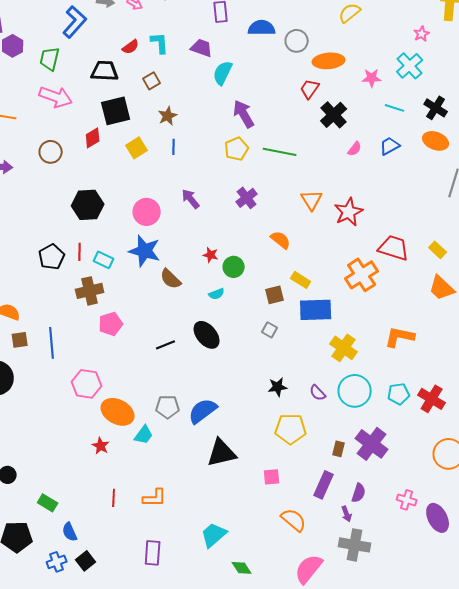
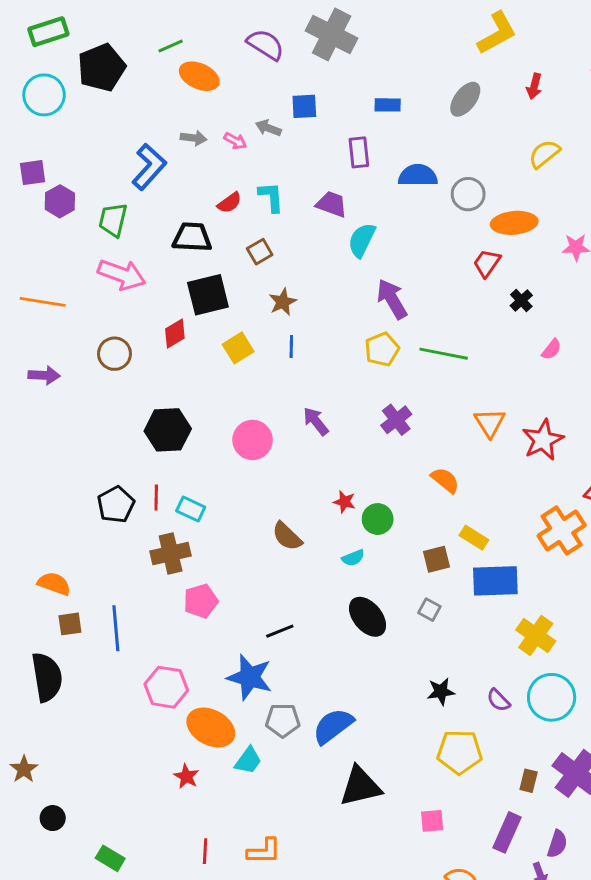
black cross: (334, 115) -> (521, 300), size x0.6
blue star: (145, 251) -> (250, 677), moved
black ellipse: (207, 335) -> (368, 617), moved

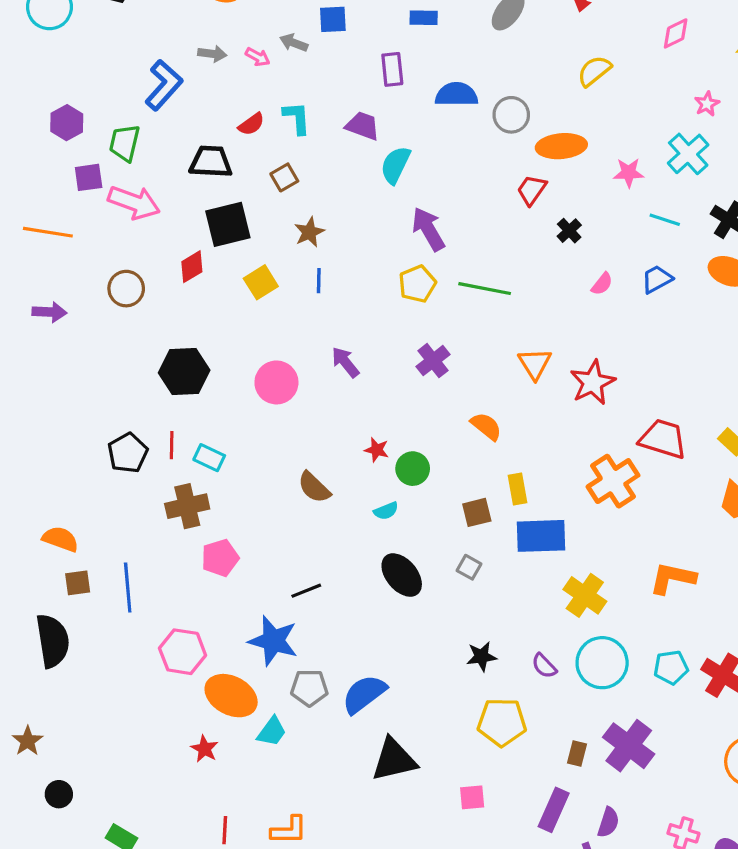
purple square: (33, 173) -> (89, 177), moved
yellow rectangle: (474, 538) -> (518, 489), turned 48

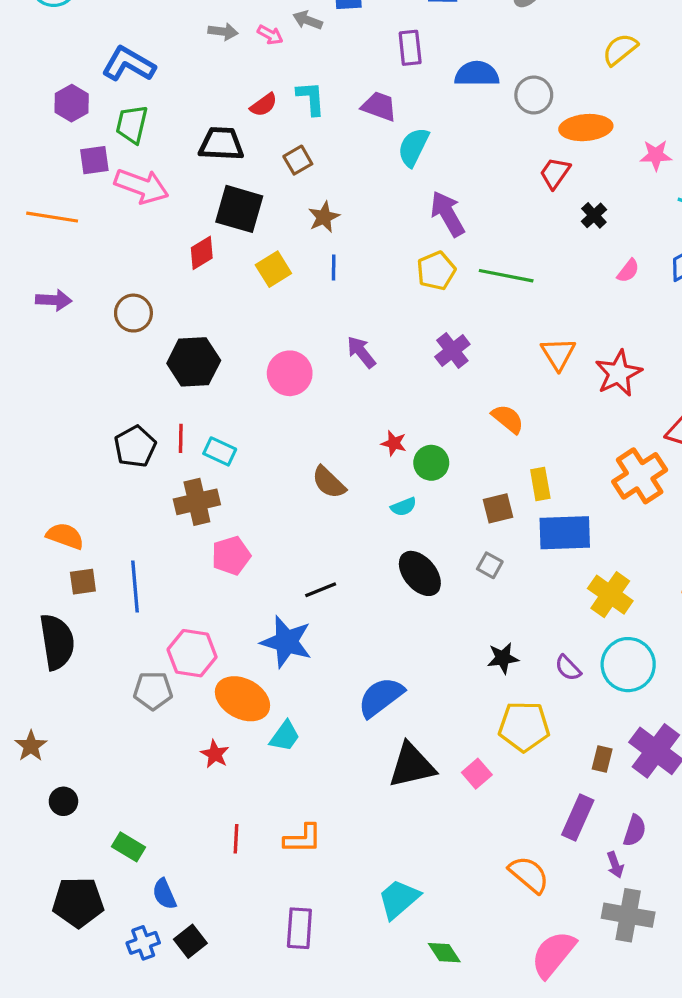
blue L-shape: (164, 85) -> (129, 64), moved, turned -102
black square: (228, 224) -> (239, 209), turned 30
brown circle: (126, 289) -> (133, 313), moved
gray pentagon: (309, 688) -> (153, 691), moved
pink square: (472, 797) -> (477, 774), moved, turned -36

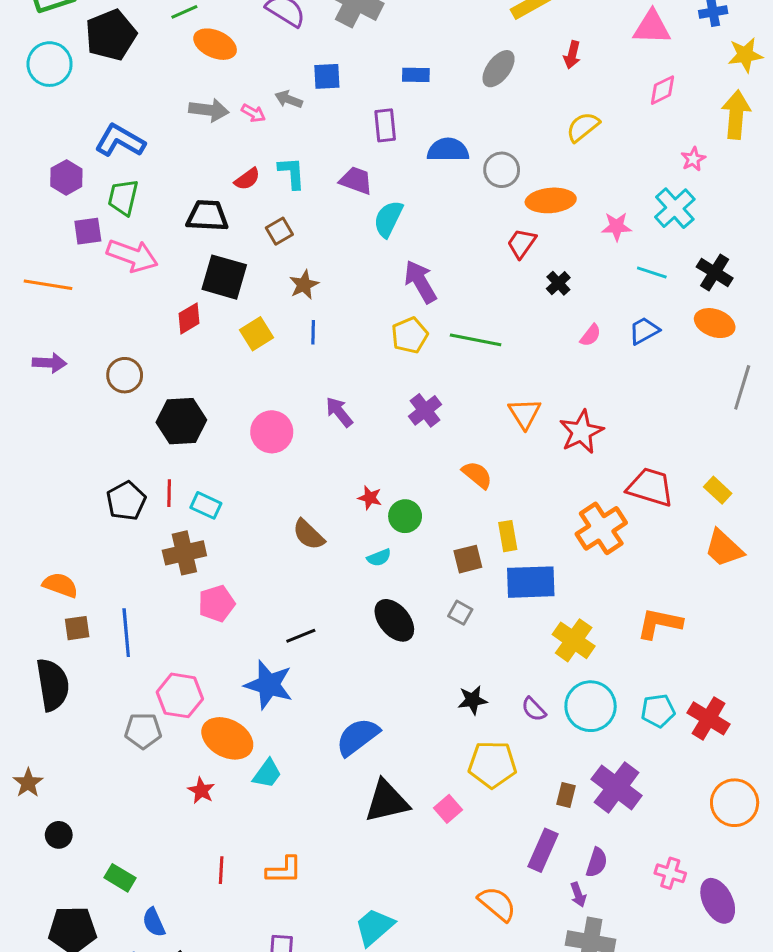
gray arrow: (223, 32) -> (209, 110), size x1.4

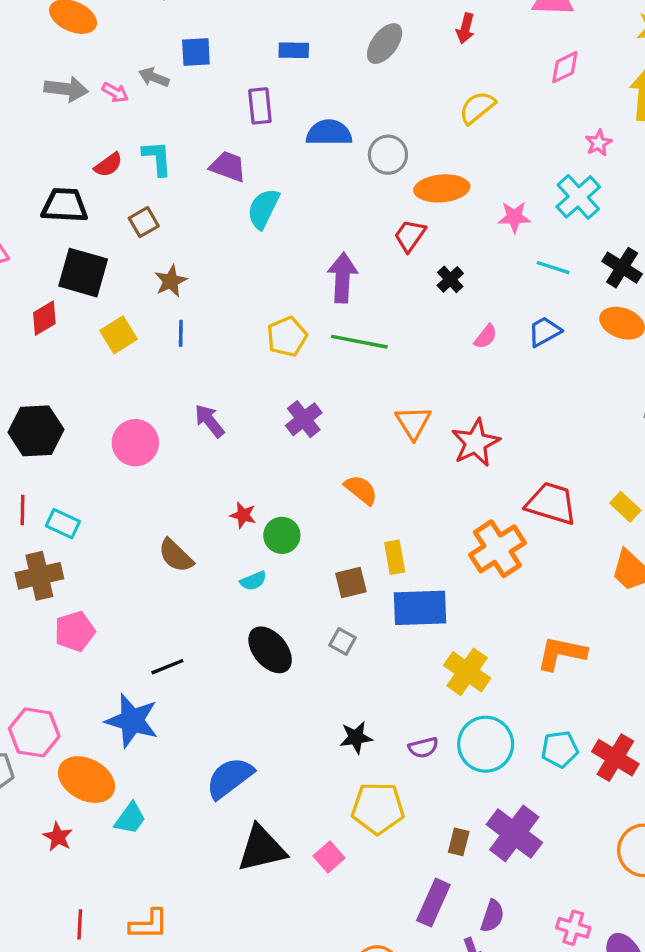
purple arrow: (420, 282) -> (342, 278), moved, turned 33
purple semicircle: (534, 709) -> (423, 748), turned -60

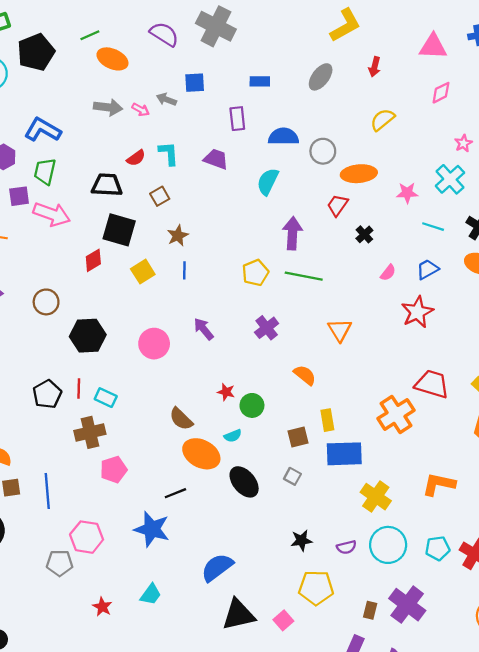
cyan semicircle: (263, 209) -> (268, 182), moved
red star: (476, 443) -> (417, 312), moved
orange ellipse: (86, 780) -> (201, 454), moved

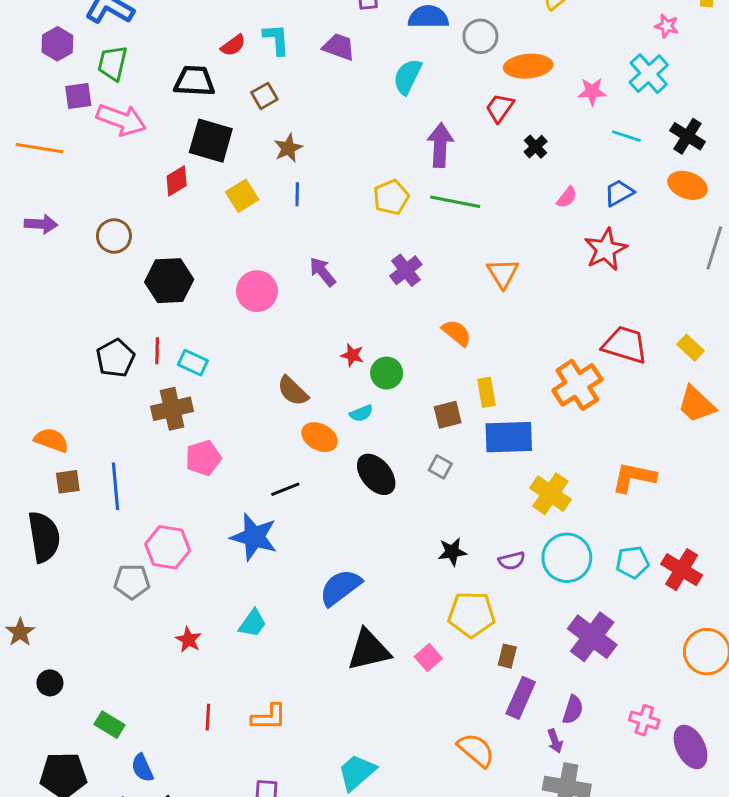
pink star: (463, 143) -> (667, 26), turned -30
orange ellipse: (201, 454) -> (320, 437), size x0.7
brown rectangle: (370, 610) -> (507, 656), moved

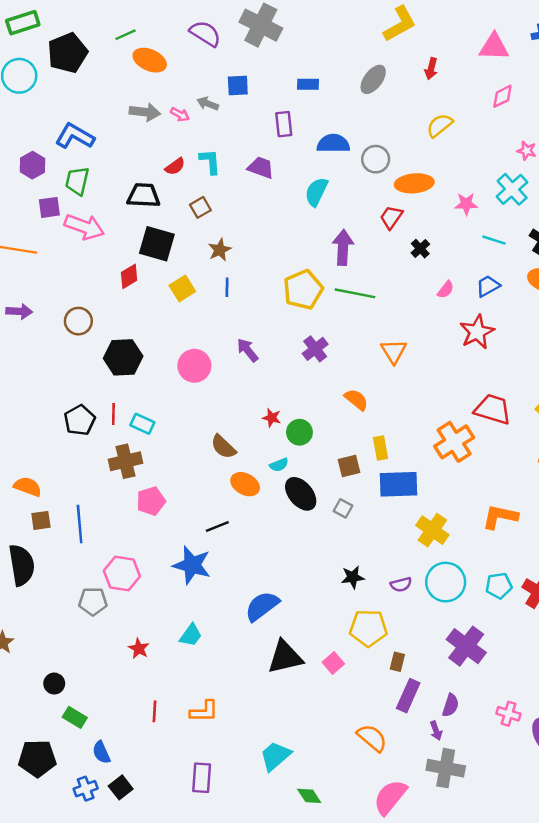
yellow pentagon: (391, 197) -> (303, 290), size x1.4
black ellipse: (376, 474) -> (301, 494), moved
black circle: (50, 683) -> (54, 684), moved

